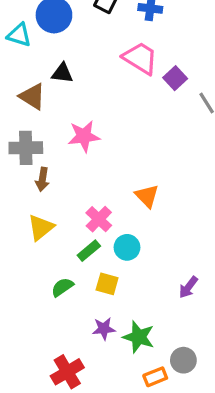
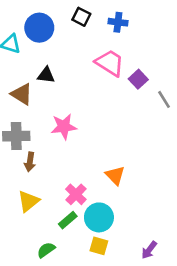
cyan circle: (127, 247) -> (99, 217), size x1.4
yellow square: (107, 284) -> (99, 246), moved

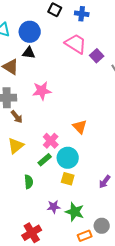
blue circle: (39, 28) -> (30, 32), moved
brown arrow: (30, 162) -> (17, 117), turned -48
green semicircle: (46, 250) -> (29, 182), turned 120

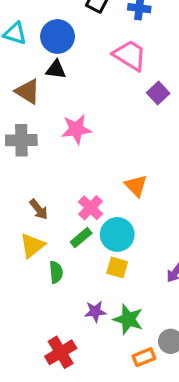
purple square: (97, 56) -> (158, 93), moved
brown arrow: (17, 117) -> (39, 209), moved
yellow triangle: (16, 146) -> (32, 245), moved

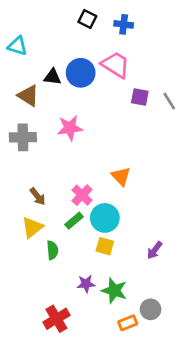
blue circle: (58, 36) -> (81, 73), moved
purple square: (158, 93) -> (140, 97), turned -36

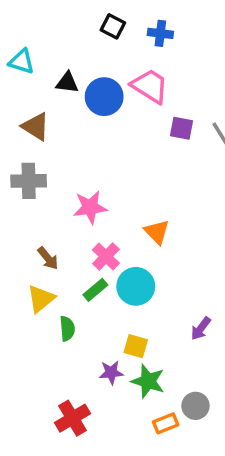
black triangle: (52, 77) -> (67, 83), moved
pink star: (70, 128) -> (90, 207), moved
yellow square: (105, 246) -> (136, 346), moved

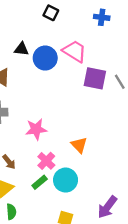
blue cross: (160, 33) -> (102, 17), moved
purple square: (181, 128) -> (95, 78), size x1.5
green semicircle: (67, 329) -> (11, 212), moved
purple arrow: (201, 329) -> (107, 207), size x1.5

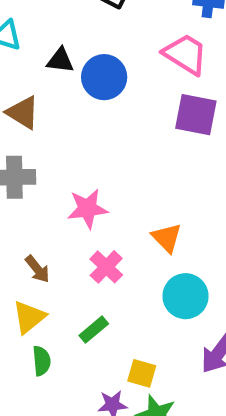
pink trapezoid: (75, 51) -> (185, 54), moved
cyan circle: (66, 180) -> (185, 296), moved
green rectangle: (40, 182) -> (94, 330), moved

